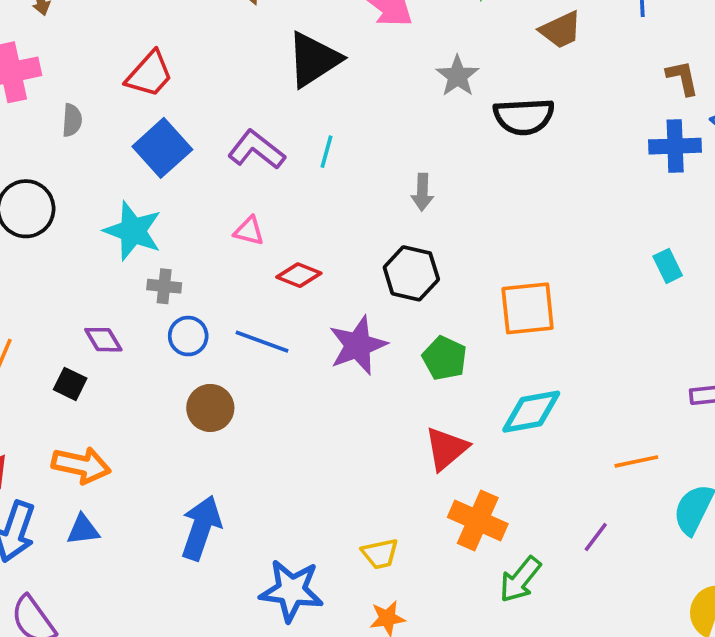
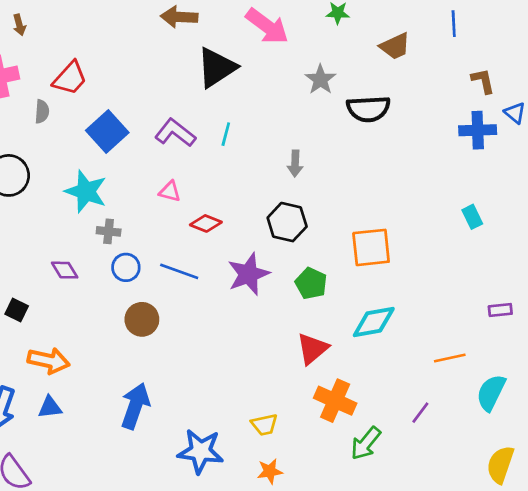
red trapezoid: (149, 74) -> (70, 78), moved
black square: (70, 384) -> (17, 310), moved

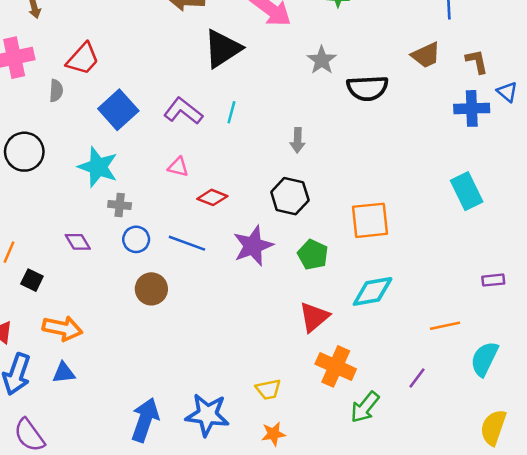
brown trapezoid: (395, 46) -> (426, 55), moved
cyan rectangle: (472, 217) -> (467, 191), size x1.6
blue arrow: (135, 406) -> (145, 420), moved

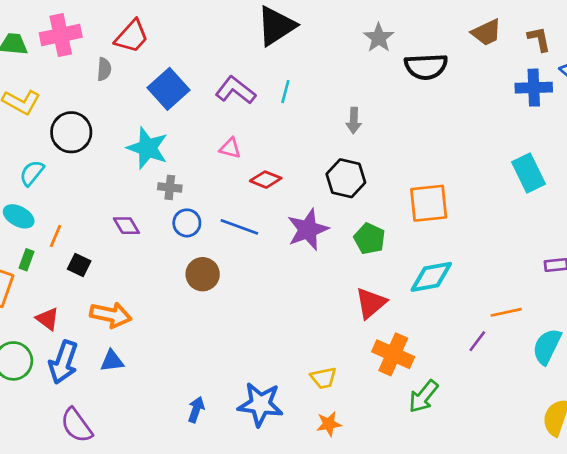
purple line: (417, 378) -> (477, 341), moved
blue arrow: (145, 420) -> (196, 410), size x0.6

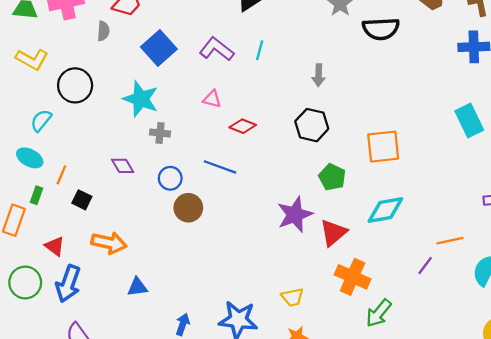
blue circle: (187, 223) -> (170, 178), moved
purple star: (308, 230) -> (295, 215), moved
blue triangle: (112, 361) -> (137, 287), moved

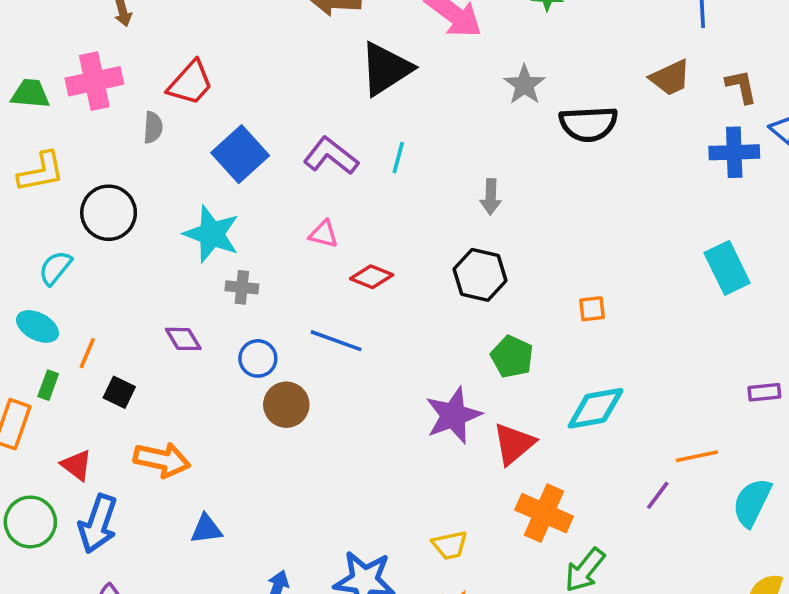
yellow L-shape: (32, 59) -> (41, 172), turned -40
orange square: (383, 147) -> (592, 309), size x0.5

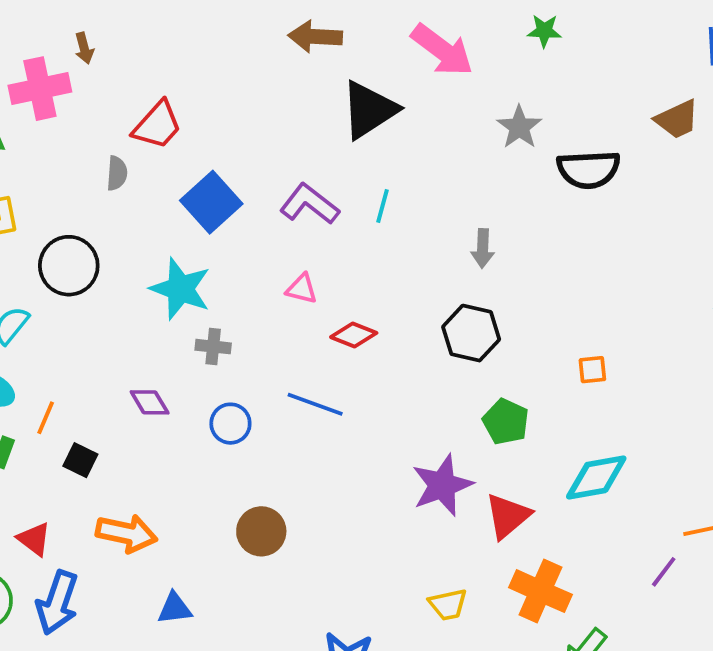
pink cross: (94, 81) -> (40, 89), moved
brown circle: (286, 405) -> (261, 531), moved
yellow trapezoid: (450, 545) -> (448, 605), moved

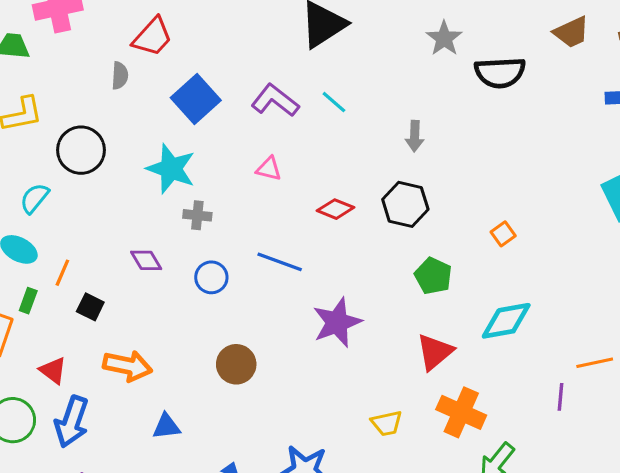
cyan line: (383, 206) -> (334, 102), turned -64
red diamond: (354, 335) -> (335, 209), moved
orange square: (592, 370) -> (503, 234), turned -30
purple star: (442, 485) -> (337, 322), moved
purple line: (664, 572) -> (561, 397), turned -32

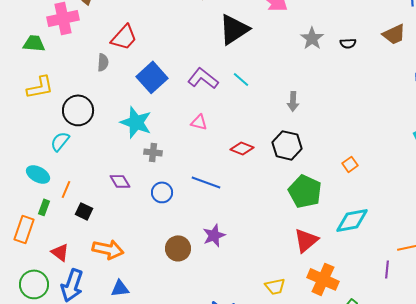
black semicircle: (500, 73) -> (348, 43), moved, size x0.5
cyan semicircle: (34, 198) -> (60, 141), moved
green pentagon: (433, 276) -> (305, 191), size x1.4
purple star: (337, 322) -> (214, 235), moved, size x0.7
blue triangle: (166, 426) -> (120, 288), moved

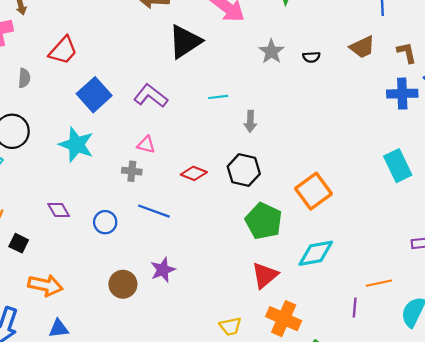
gray semicircle: (103, 62) -> (24, 78), moved
cyan line: (241, 79) -> (218, 97), moved, turned -48
gray cross: (153, 152) -> (132, 171), moved
orange square: (350, 164) -> (314, 191), size x2.0

